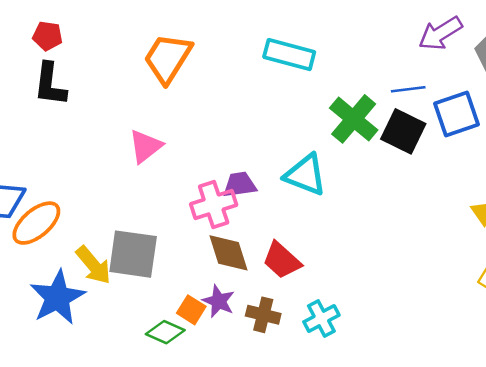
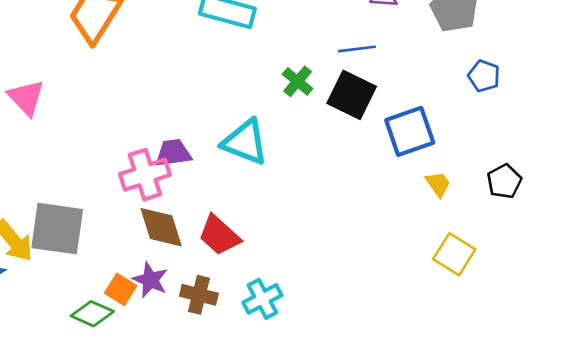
blue square: (457, 114) -> (410, 131), moved
green cross: (354, 119) -> (298, 81), size x0.6
pink triangle: (145, 146) -> (26, 98), moved, turned -36

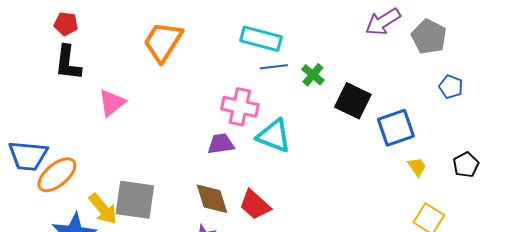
blue line: (357, 49) -> (274, 67), moved
green cross: (298, 81) -> (313, 75), moved
pink triangle: (26, 98) -> (112, 103), turned 36
pink cross: (145, 175) -> (240, 107), moved, turned 30

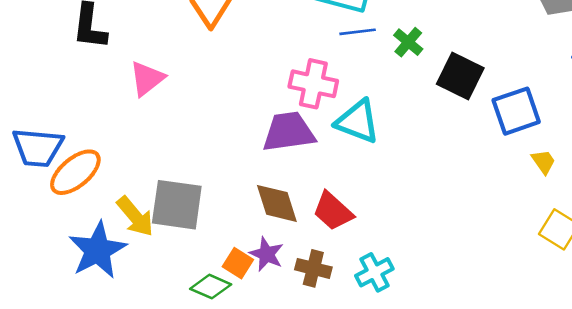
purple trapezoid: (221, 144) -> (289, 132), size x1.5

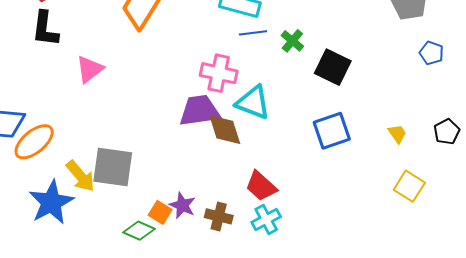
blue square: (516, 111) -> (332, 131), moved
brown diamond: (277, 203) -> (225, 130), moved
red trapezoid: (333, 211) -> (261, 186), moved

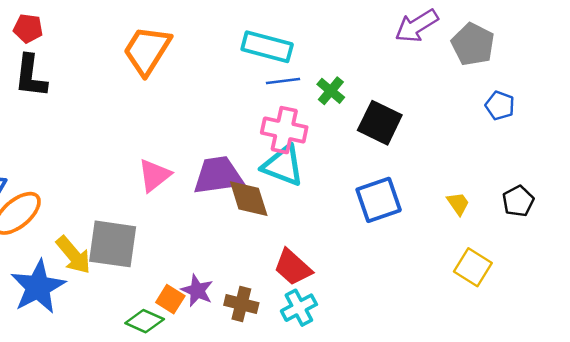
pink triangle: (90, 69) -> (154, 175), moved
pink cross: (219, 73) -> (284, 130), moved

